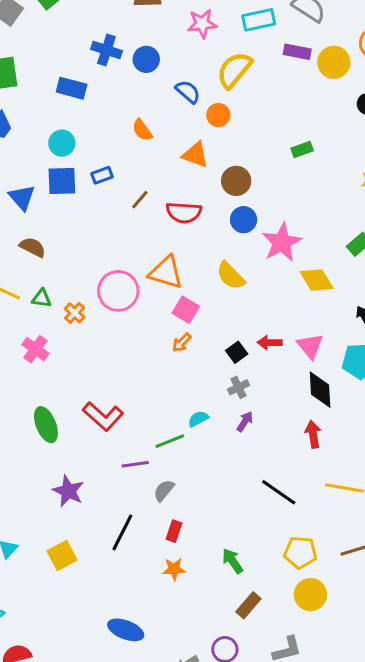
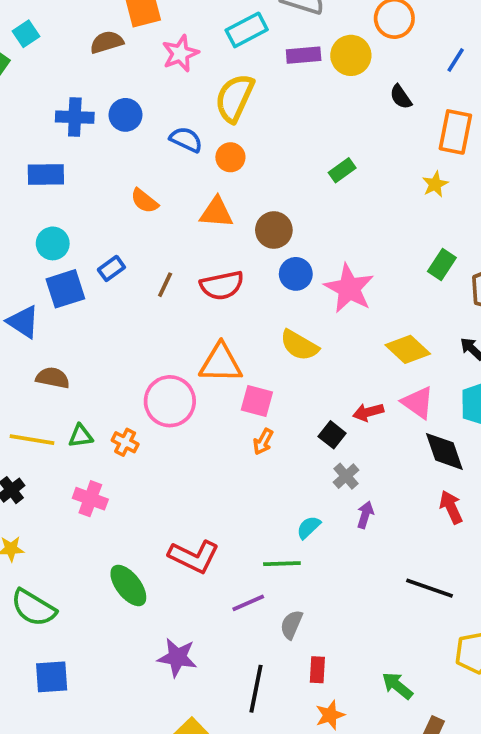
yellow diamond: (317, 280) -> (408, 349), moved
green line: (170, 441) -> (282, 564), turned 36

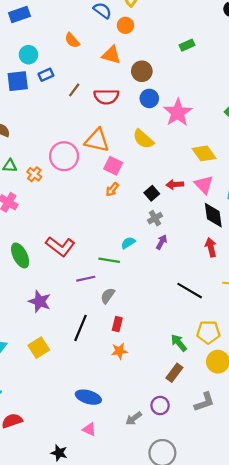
blue rectangle: (46, 175) -> (19, 14), turned -30
cyan circle: (53, 243) -> (28, 55), moved
green arrow: (397, 686) -> (179, 343), moved

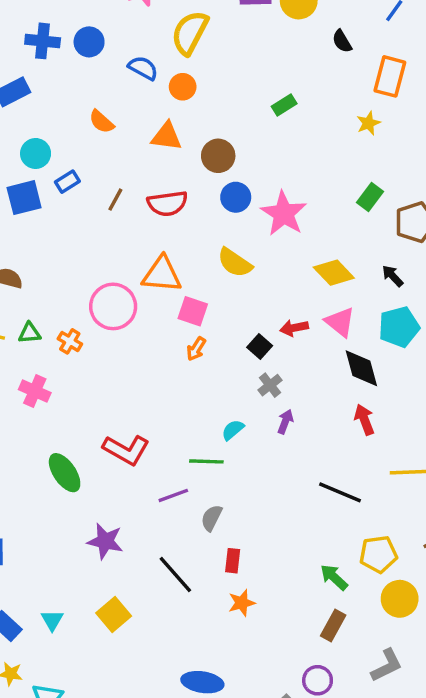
black line: (80, 328) -> (175, 574), turned -56

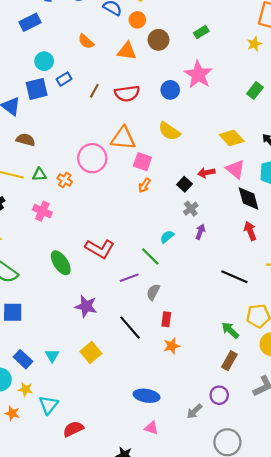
brown circle: (218, 156) -> (158, 40), moved
pink star: (284, 214) -> (198, 75), moved
green line: (206, 461) -> (150, 256), turned 42

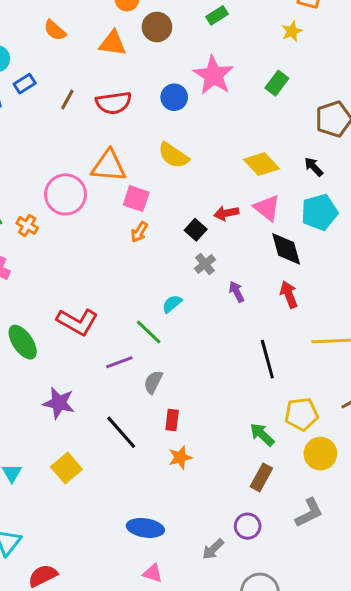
green rectangle: (255, 91) -> (277, 83), moved
purple arrow: (200, 232) -> (237, 292), moved, turned -48
black line: (234, 277) -> (267, 359), turned 52

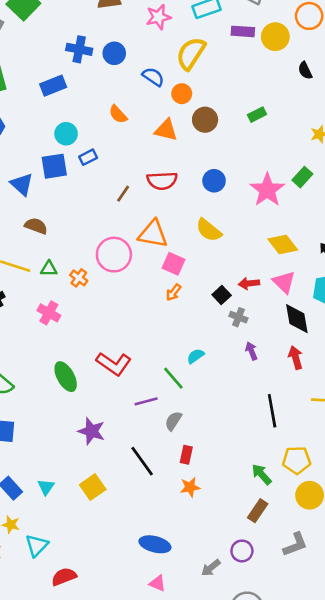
pink star: (213, 75) -> (267, 190), moved
brown line: (67, 99) -> (123, 194), moved
gray cross: (205, 264) -> (238, 317), moved, turned -36

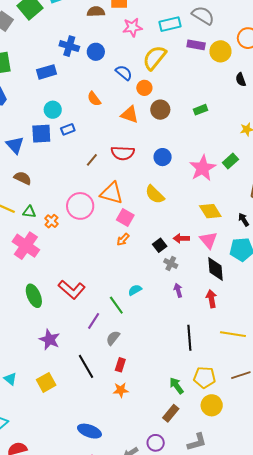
pink cross: (49, 313) -> (26, 246), size x1.5
purple line: (146, 401) -> (94, 321), turned -48
cyan triangle: (46, 487) -> (10, 379), turned -32

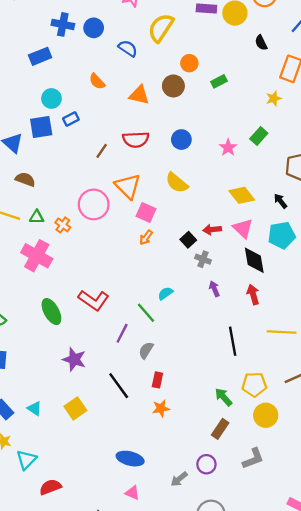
orange circle: (144, 88) -> (189, 63), moved
pink star: (203, 168) -> (228, 147), size x0.6
orange triangle: (112, 193) -> (128, 186), turned 35

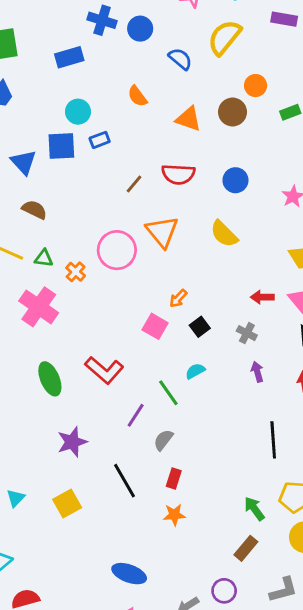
pink square: (146, 212) -> (155, 326), moved
black square: (188, 240) -> (200, 327), moved
purple star: (74, 359) -> (72, 442), turned 30
cyan triangle: (34, 408) -> (16, 498), turned 35

